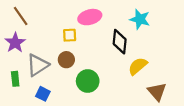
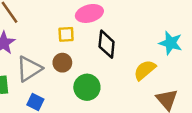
cyan star: (140, 19) -> (171, 43), moved
black diamond: (120, 42) -> (107, 44), moved

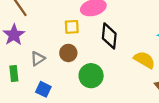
gray triangle: (29, 69) -> (38, 59), size x0.6
yellow semicircle: (145, 70) -> (144, 60), turned 70

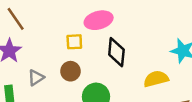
yellow semicircle: (144, 60) -> (156, 79), turned -45

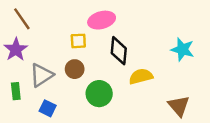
gray triangle: (36, 78) -> (42, 75), size x1.5
yellow semicircle: (156, 79) -> (141, 76), moved

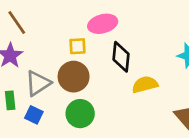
brown circle: (75, 69) -> (74, 77), size x1.5
green circle: (99, 94) -> (80, 114), moved
blue square: (48, 108) -> (34, 115), moved

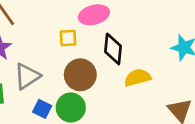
brown circle: (74, 77) -> (80, 75), moved
blue square: (34, 115) -> (42, 109), moved

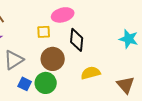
yellow semicircle: (138, 78) -> (91, 73), moved

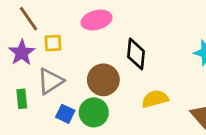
pink ellipse: (63, 15) -> (97, 20), moved
yellow square: (44, 32) -> (53, 43), moved

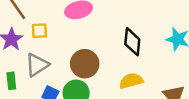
black diamond: (136, 54) -> (132, 42), moved

